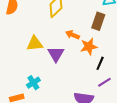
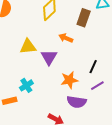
brown rectangle: (98, 21) -> (84, 18), moved
orange star: (89, 46) -> (69, 80), moved

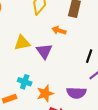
orange star: (69, 80) -> (45, 93), moved
cyan cross: (26, 85) -> (25, 82), turned -32

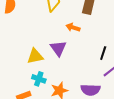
yellow triangle: (22, 43) -> (35, 56), moved

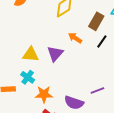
black line: (103, 53) -> (102, 42), moved

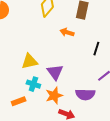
black line: (102, 42) -> (96, 49), moved
purple triangle: (55, 54) -> (55, 72), moved

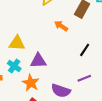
purple triangle: (55, 72) -> (38, 61), turned 48
orange star: (54, 96) -> (31, 83), turned 30

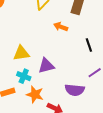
black line: (85, 50) -> (89, 45), turned -40
orange star: (31, 83) -> (35, 94), moved

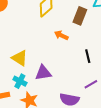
yellow triangle: (21, 53) -> (20, 58), turned 36

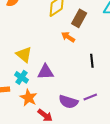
brown rectangle: (80, 16) -> (79, 18), moved
purple line: (91, 84) -> (90, 97), moved

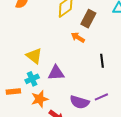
cyan cross: (22, 77) -> (32, 79), turned 32
orange star: (29, 98) -> (40, 99), turned 30

